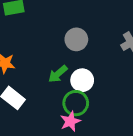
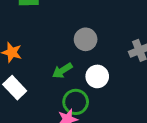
white circle: (82, 80) -> (97, 76), moved

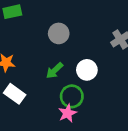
gray circle: (86, 39) -> (59, 33), moved

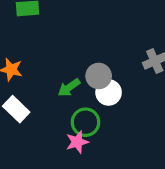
gray circle: (59, 33) -> (99, 76), moved

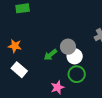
green circle: (86, 122) -> (77, 74), moved

